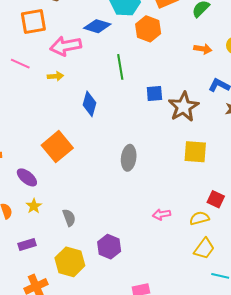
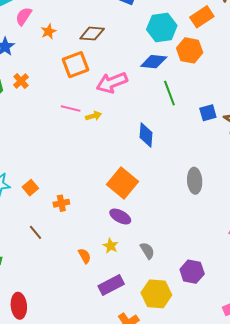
blue diamond: (97, 26) -> (154, 62), moved
yellow arrow: (55, 76) -> (94, 116), moved
purple ellipse: (27, 177) -> (120, 217), moved
purple rectangle: (27, 245) -> (111, 285), size x1.4

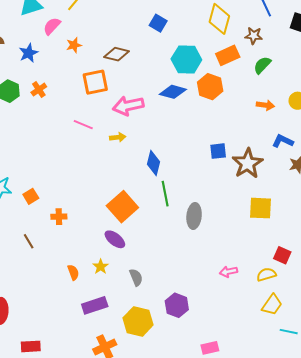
green line: (169, 93) -> (165, 194), moved
yellow arrow: (94, 116) -> (118, 137), moved

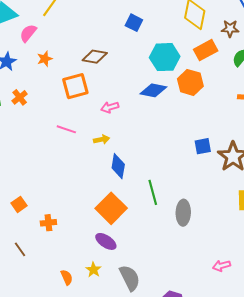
orange star: (74, 45) -> (45, 59), moved
pink arrow: (128, 106) -> (110, 107), size x0.6
blue diamond: (154, 163) -> (118, 166), moved
gray semicircle: (136, 277) -> (130, 278), size x1.5

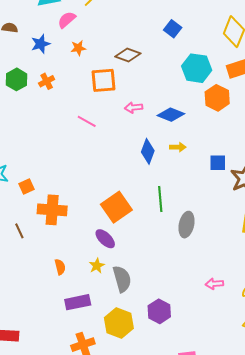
blue diamond: (153, 90) -> (171, 115), moved
yellow arrow: (102, 139) -> (178, 147), moved
blue diamond: (118, 166) -> (148, 151), moved
orange cross: (48, 223) -> (52, 210), size x1.8
yellow star: (94, 270) -> (97, 266), moved

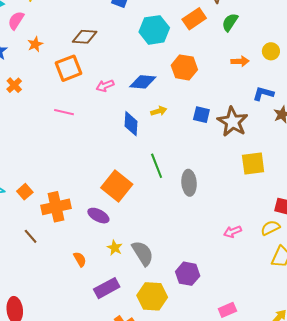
orange hexagon: (217, 98) -> (184, 67), moved
blue square: (218, 163) -> (201, 115), turned 30
purple ellipse: (105, 239) -> (98, 216), moved

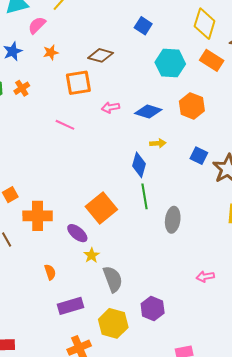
orange rectangle: (194, 19) -> (212, 60), turned 55
blue diamond: (131, 124) -> (139, 165), moved
yellow star: (115, 248) -> (92, 255), moved

